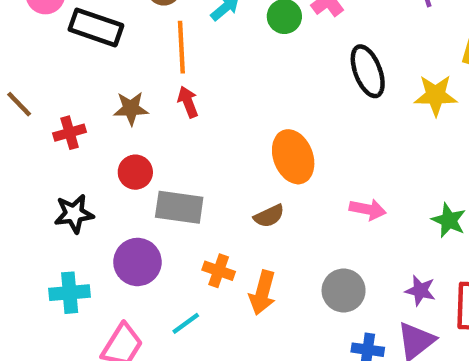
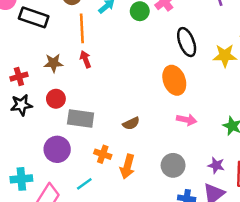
orange ellipse: (293, 157) -> (174, 80), moved
black star: (74, 214) -> (21, 105), moved
cyan cross: (70, 293) -> (21, 179), moved

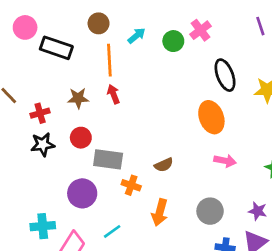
orange cross: (103, 154) -> (131, 185), moved

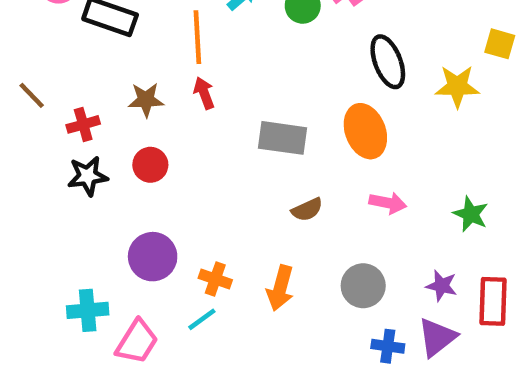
gray rectangle: (108, 159) -> (283, 138), moved
brown semicircle: (164, 165) -> (307, 210), moved
orange cross: (131, 185) -> (215, 279), moved

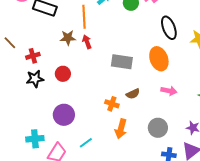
brown star: (146, 100) -> (68, 38), moved
orange cross: (215, 279) -> (112, 104), moved

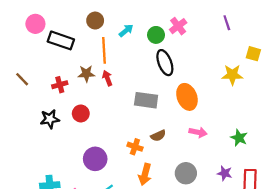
black ellipse: (169, 28) -> (165, 63), moved
red cross: (33, 56) -> (60, 85), moved
purple circle: (64, 115) -> (95, 159), moved

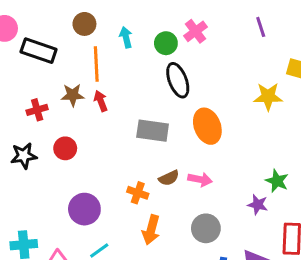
cyan arrow: (126, 31) -> (126, 37), turned -64
pink arrow: (198, 132) -> (200, 179), moved
purple star: (225, 173) -> (258, 205), moved

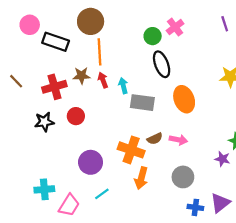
brown circle: (84, 24) -> (91, 21), size x1.5
cyan arrow: (126, 37) -> (123, 86), moved
red cross: (37, 110) -> (54, 87), size x1.5
orange cross: (138, 193) -> (131, 150), size x1.6

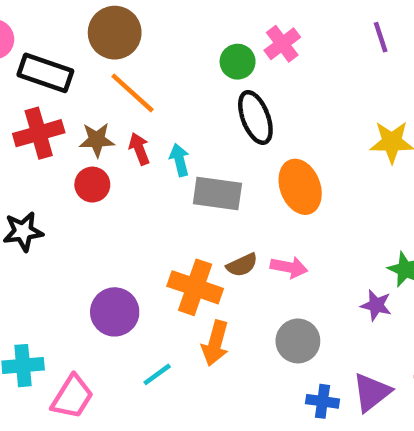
orange line: (100, 52) -> (133, 93), turned -45
red cross: (54, 87) -> (39, 133), moved
red circle: (76, 116) -> (92, 185), moved
cyan line: (102, 194) -> (157, 374), moved

